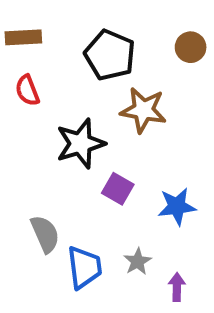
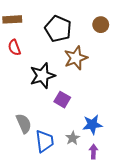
brown star: (143, 110) -> (76, 58), turned -30
blue star: (177, 206) -> (92, 125), moved

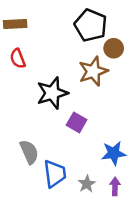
brown circle: (101, 25) -> (114, 48), moved
black pentagon: (58, 29) -> (91, 25), moved
gray star: (73, 138) -> (87, 184), moved

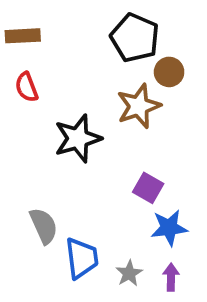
purple square: (77, 122) -> (148, 188), moved

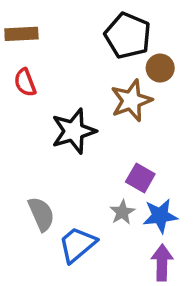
blue trapezoid: (82, 258) -> (77, 245), turned -123
gray star: (129, 273) -> (122, 212), moved
purple arrow: (171, 277) -> (162, 263), size x1.4

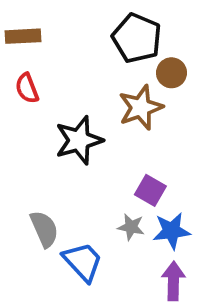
gray star: (122, 212) -> (131, 227), turned -30
blue trapezoid: (77, 245) -> (83, 262), turned 87

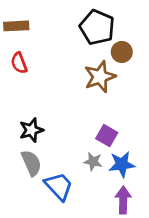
black star: (79, 140) -> (31, 130), moved, size x0.7

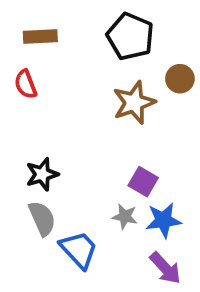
brown rectangle: (16, 26) -> (40, 36), moved
brown circle: (122, 52) -> (180, 79), moved
purple arrow: (123, 200) -> (165, 268), turned 136

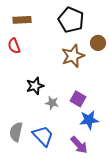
black star: (42, 174) -> (35, 86), moved
gray star: (125, 217) -> (52, 103), moved
gray semicircle: (42, 218) -> (16, 132), moved, turned -144
purple arrow: (165, 268) -> (79, 145), moved

